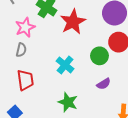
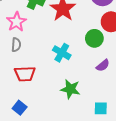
red trapezoid: (25, 80) -> (25, 74), turned 105

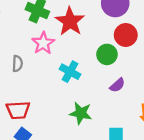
pink star: (16, 22) -> (43, 43), moved
red trapezoid: (25, 74) -> (18, 110), moved

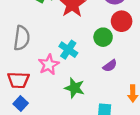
pink star: (43, 43) -> (49, 65), moved
gray semicircle: (17, 64) -> (22, 38), size x1.6

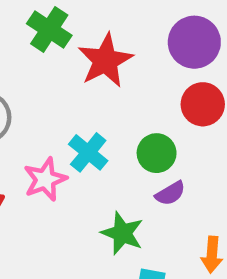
green circle: (103, 37) -> (157, 153), moved
green star: (75, 88) -> (122, 233), moved

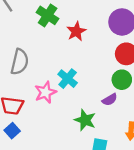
red star: (105, 60) -> (76, 31), size x0.7
green circle: (157, 153) -> (122, 80), moved

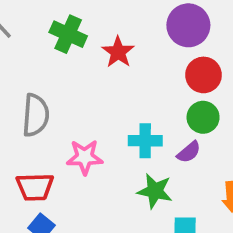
cyan cross: (68, 79) -> (145, 141), moved, turned -30
pink star: (45, 92) -> (85, 157), turned 30

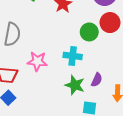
green circle: (203, 117) -> (89, 32), moved
purple semicircle: (189, 152) -> (97, 80), moved, turned -32

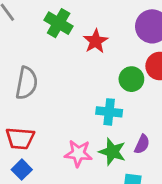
pink star: (37, 61) -> (78, 153), moved

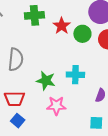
green cross: (59, 23) -> (34, 15), turned -30
green circle: (131, 79) -> (82, 34), moved
green star: (112, 152) -> (46, 81), moved

